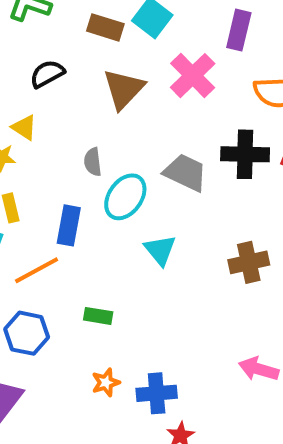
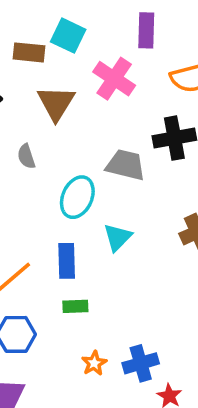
gray semicircle: (93, 162) -> (26, 156), moved
blue rectangle: (69, 225) -> (67, 261), moved
cyan triangle: (160, 250) -> (118, 237), turned 36

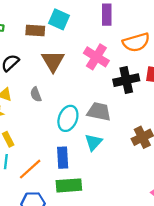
pink cross: (114, 79) -> (96, 57), moved
gray trapezoid: (126, 165) -> (99, 112), moved
green rectangle: (75, 306) -> (69, 185), size x1.6

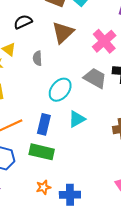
gray trapezoid: (99, 112) -> (95, 78), moved

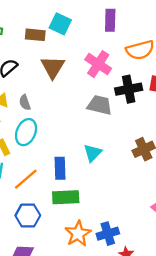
gray semicircle: (37, 58) -> (25, 102), moved
cyan ellipse: (60, 90) -> (26, 132), moved
orange star: (43, 187) -> (78, 234), size x1.6

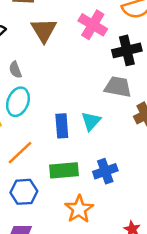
gray trapezoid: (100, 105) -> (118, 87), moved
blue rectangle: (60, 168) -> (62, 126), moved
blue cross: (108, 234) -> (105, 171), moved

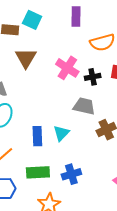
pink cross: (93, 25) -> (67, 68), moved
black cross: (127, 50) -> (93, 77), size x0.7

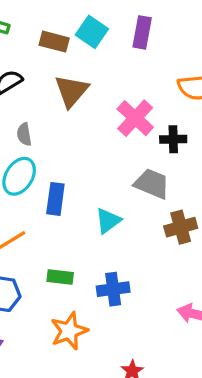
purple rectangle: (76, 16) -> (142, 32), moved
blue rectangle: (37, 136) -> (55, 199), moved
green rectangle: (38, 172) -> (60, 277), size x0.7

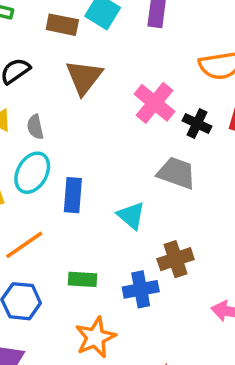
black cross: (173, 139) -> (197, 124), turned 30
cyan triangle: (108, 221) -> (131, 216), turned -40
brown cross: (181, 227) -> (176, 259), moved

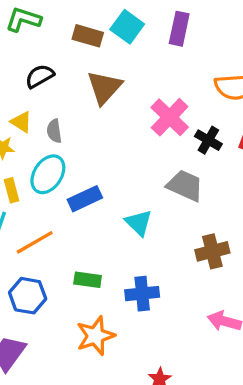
blue rectangle: (73, 195) -> (85, 199), turned 56
brown cross: (176, 259) -> (212, 251), moved

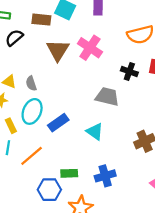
black semicircle: (40, 76) -> (14, 38), moved
pink cross: (170, 117) -> (90, 48), moved
gray trapezoid: (185, 186) -> (107, 97), moved
blue hexagon: (28, 296) -> (49, 190), moved

